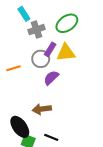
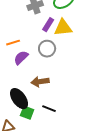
gray circle: (41, 59) -> (47, 49), moved
purple semicircle: (51, 78) -> (21, 58), moved

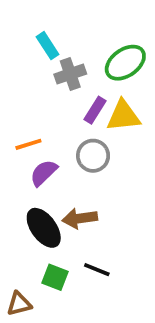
black ellipse: (19, 99) -> (44, 228), moved

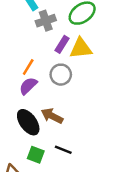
orange line: (28, 144) -> (28, 67), moved, turned -42
brown arrow: (80, 218) -> (52, 116), turned 35

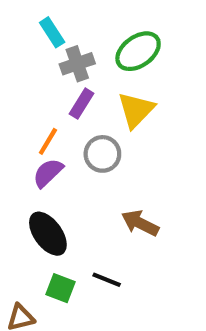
purple rectangle: (62, 44) -> (81, 104), moved
yellow triangle: (81, 48) -> (136, 110), turned -40
brown arrow: (52, 116) -> (140, 223), moved

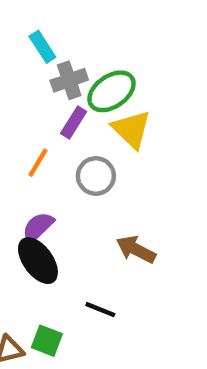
green ellipse: (138, 51) -> (111, 91), moved
yellow triangle: (136, 110) -> (131, 129), turned -30
purple semicircle: (48, 173) -> (38, 227), moved
green square: (60, 288) -> (47, 341), moved

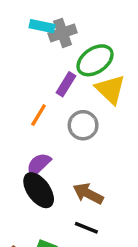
cyan rectangle: (42, 47) -> (42, 26), turned -45
gray cross: (69, 80) -> (63, 33), moved
brown arrow: (136, 249) -> (88, 194), moved

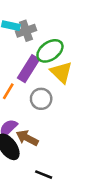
purple rectangle: (66, 84) -> (28, 69), size x1.5
brown arrow: (88, 194) -> (27, 138), moved

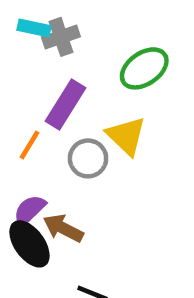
green ellipse: (50, 51) -> (144, 68), moved
yellow triangle: (61, 72) -> (126, 136), moved

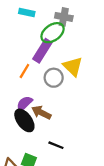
gray cross: (61, 37) -> (64, 17), moved, turned 30
green ellipse: (144, 68) -> (53, 33), moved

